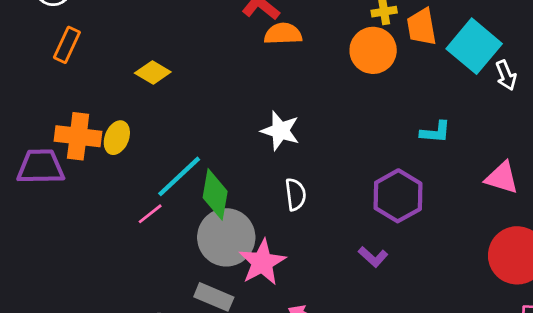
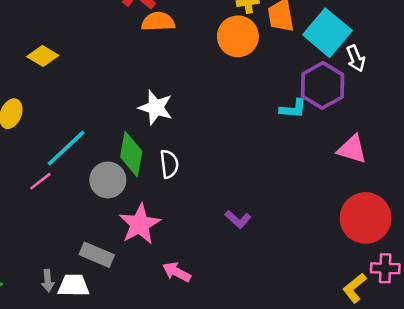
green diamond: (215, 194) -> (131, 154), moved
purple hexagon: (398, 196) -> (323, 85), moved
gray circle: (226, 237) -> (108, 180), moved, size x0.7

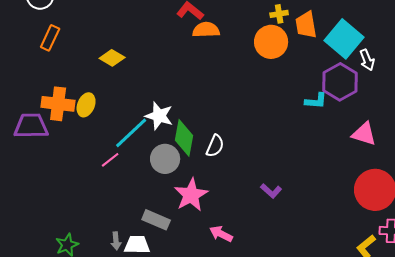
white star: (156, 108) -> (159, 116), moved
white semicircle: (169, 164) -> (215, 146), turned 30

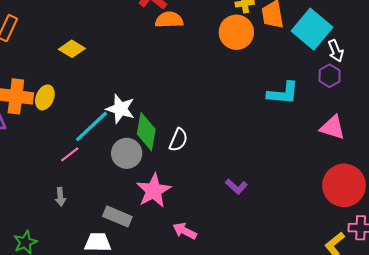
purple hexagon: (340, 82) -> (330, 76), moved, size x0.6
cyan L-shape: (316, 101) -> (283, 93), size x1.4
gray arrow: (116, 241) -> (60, 197), moved

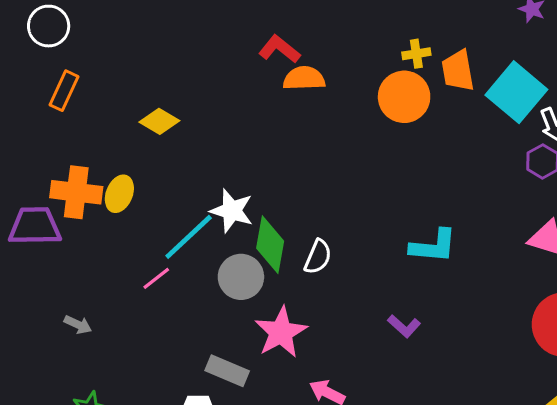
cyan L-shape: (283, 93) -> (433, 246), moved
gray arrow: (60, 197) -> (78, 325), moved, turned -60

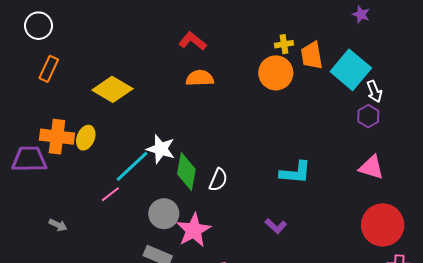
orange semicircle: (304, 78) -> (200, 78), moved
yellow diamond: (159, 121) -> (112, 89), size x1.5
gray circle: (241, 277) -> (164, 214), moved

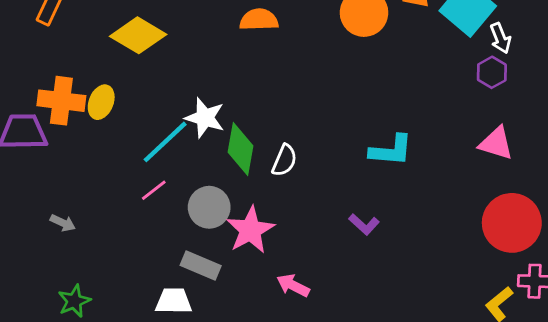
pink line: (110, 194) -> (154, 190), moved

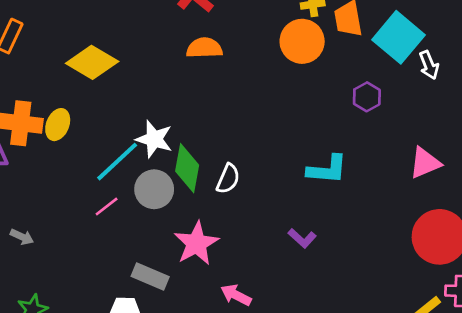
purple hexagon: (492, 72) -> (367, 97), moved
pink triangle: (496, 143) -> (425, 163), turned -40
gray circle: (209, 207) -> (154, 189), moved

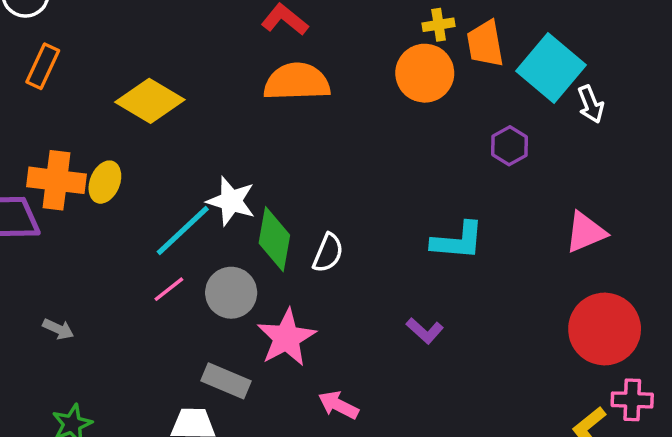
orange semicircle: (204, 48) -> (297, 82), size x1.4
gray circle: (154, 189) -> (231, 293), moved

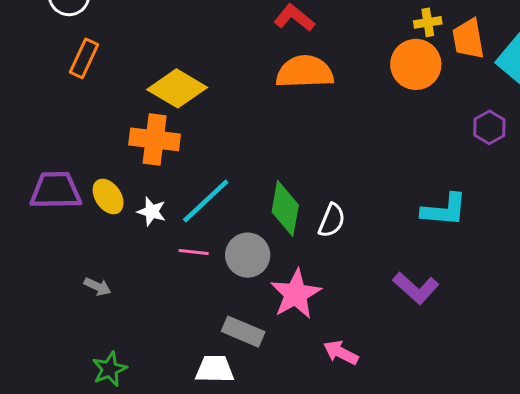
orange cross: (57, 180) -> (155, 139), moved
yellow ellipse: (105, 182) -> (108, 196), moved, turned -56
white star: (231, 201) -> (152, 212), moved, size x0.7
pink line: (169, 289) -> (194, 252), turned 44
purple L-shape: (425, 331) -> (416, 288), size x1.4

